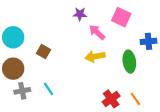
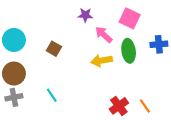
brown square: (43, 51) -> (54, 49), moved
green ellipse: (129, 62) -> (129, 51), moved
gray cross: (22, 91) -> (14, 97), moved

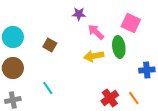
pink square: (130, 18) -> (131, 23), moved
blue cross: (159, 44) -> (147, 70), moved
gray cross: (14, 97) -> (13, 100), moved

